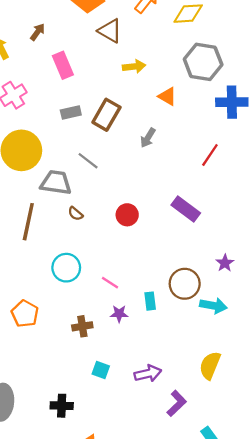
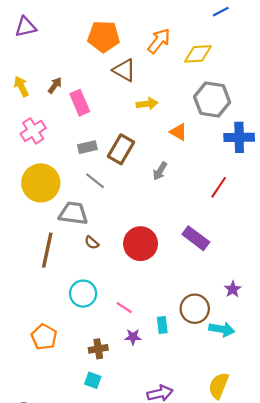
brown arrow: (37, 32) -> (55, 85), moved
gray line: (88, 161) -> (95, 181), moved
red circle: (127, 215) -> (141, 244), size x1.6
cyan square: (101, 370) -> (93, 380), moved

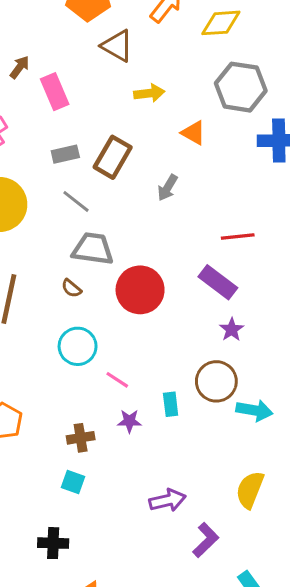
red line: (219, 187) -> (238, 236), moved, turned 50
gray trapezoid: (73, 213) -> (93, 249), moved
purple star: (233, 289) -> (232, 330), moved
cyan circle: (83, 294) -> (78, 346), moved

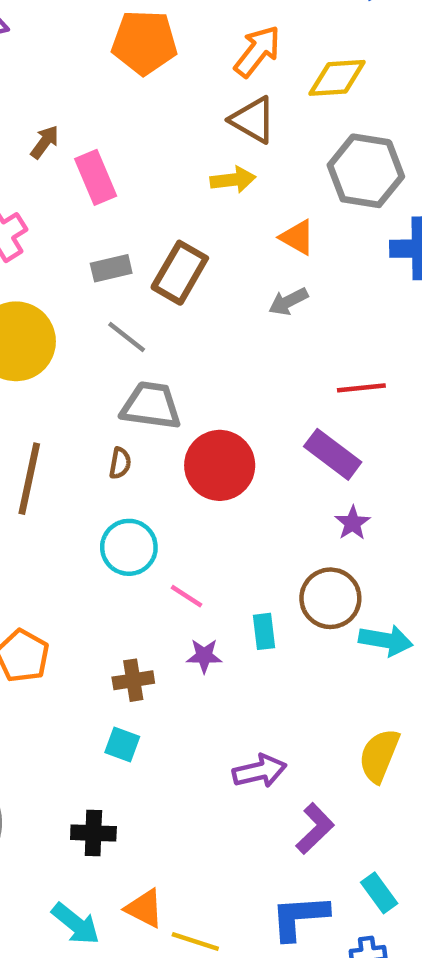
brown triangle: (117, 46) -> (253, 120), moved
gray arrow: (168, 188) -> (288, 301), moved, turned 32
brown semicircle: (71, 288) -> (120, 463), turned -120

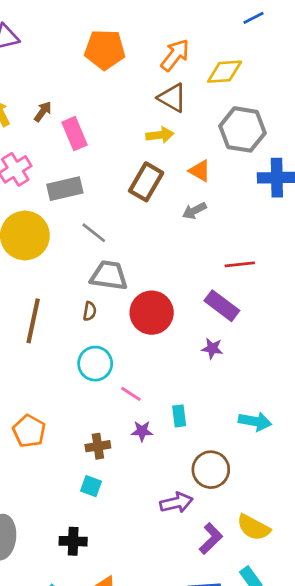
gray rectangle: (111, 268) -> (65, 189), moved, size x1.4
brown rectangle: (180, 273) -> (146, 182), moved
purple star: (353, 523) -> (212, 348), moved, turned -30
brown circle: (330, 598) -> (211, 470), moved
yellow semicircle: (379, 756) -> (254, 527), moved, turned -84

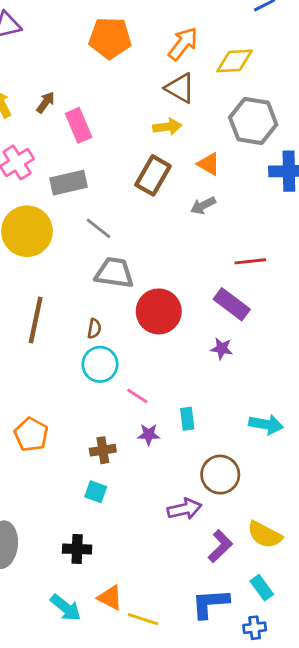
brown semicircle: (90, 311) -> (94, 329), moved

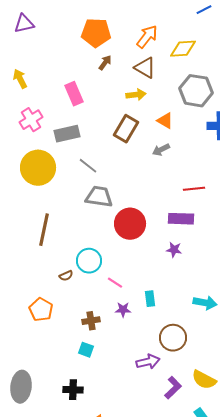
brown arrow: (46, 102) -> (105, 63), moved
purple rectangle: (232, 304) -> (181, 219), turned -35
brown semicircle: (94, 329) -> (66, 276), moved, turned 56

